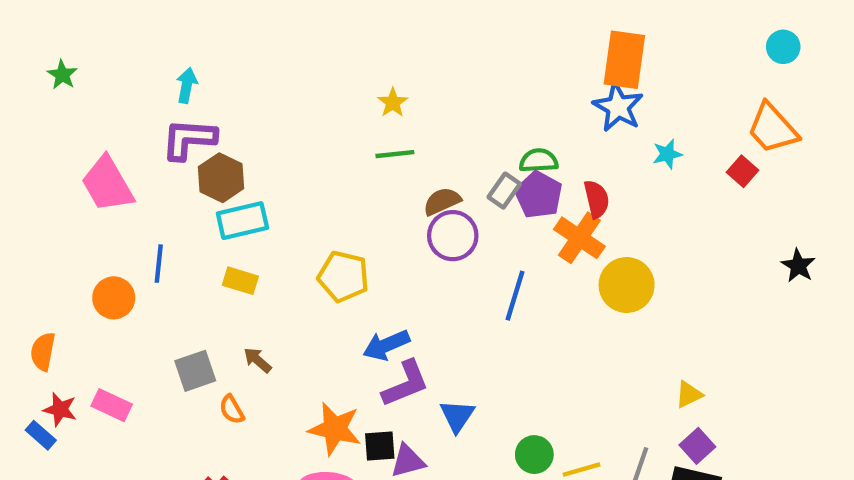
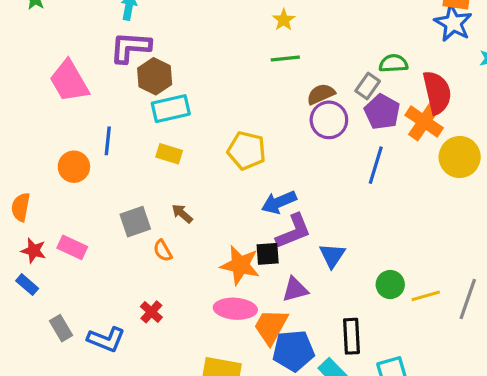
purple pentagon: (539, 195) -> (382, 112), moved
red semicircle: (597, 199) -> (437, 92), size x1.5
blue rectangle: (41, 435) -> (27, 285), moved
black square: (380, 446) -> (268, 254), moved

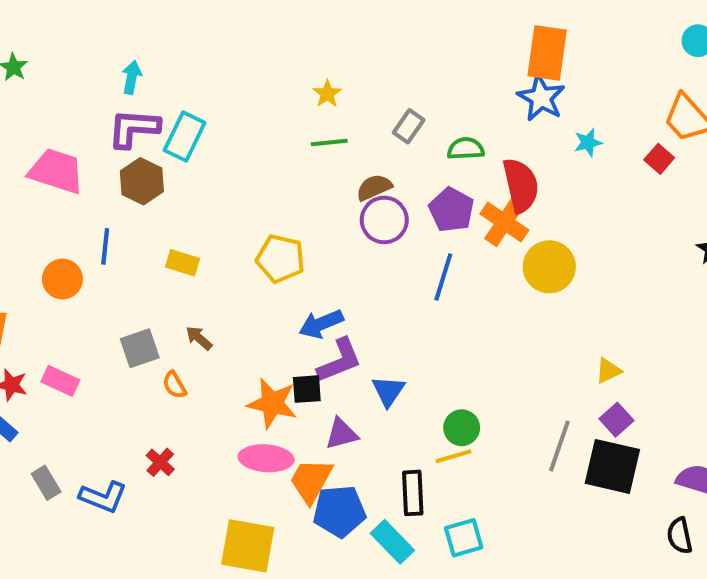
brown hexagon: (155, 76) -> (142, 181), moved
pink trapezoid: (69, 81) -> (56, 171), turned 138
gray rectangle: (368, 86) -> (409, 126), moved
cyan rectangle: (171, 109) -> (185, 136), moved, turned -51
yellow line: (426, 296) -> (453, 456), moved

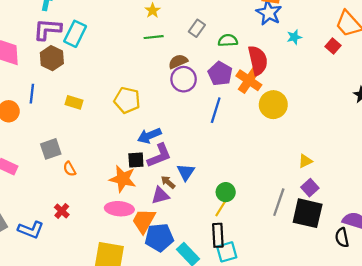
brown arrow: (199, 338) -> (168, 182), moved
black square: (307, 389) -> (136, 160), moved
yellow line: (453, 456) -> (221, 208), turned -42
black rectangle: (413, 493) -> (218, 235), moved
black semicircle: (680, 536) -> (342, 238), moved

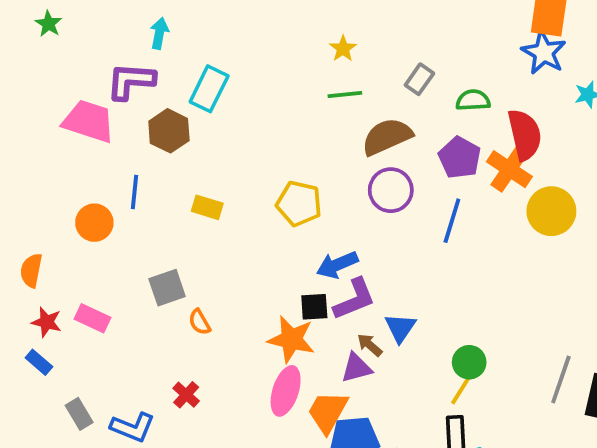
purple L-shape: (47, 29) -> (131, 81), moved
brown semicircle: (178, 61) -> (387, 137), size x1.5
purple circle: (184, 79) -> (391, 190), moved
pink ellipse: (119, 209) -> (286, 391), turned -76

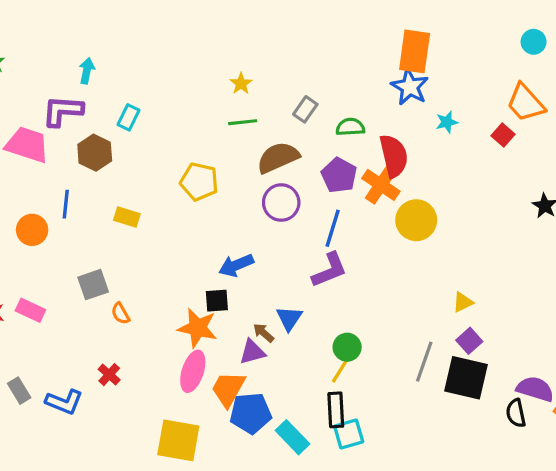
cyan rectangle: (209, 89) -> (128, 117), size x0.7
yellow pentagon: (299, 204) -> (199, 182), moved
purple L-shape: (354, 299) -> (329, 270), moved

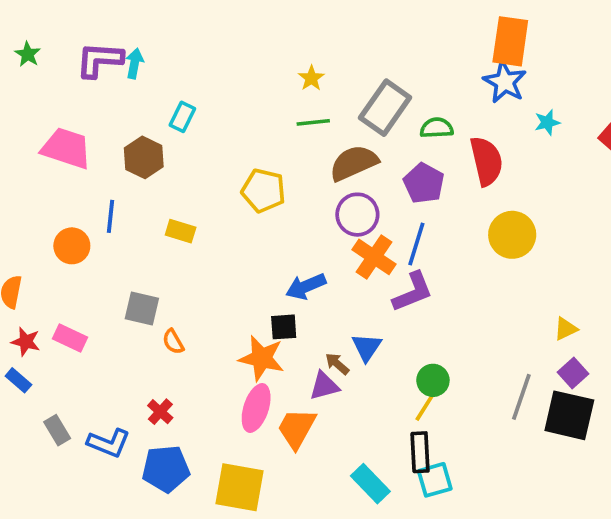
gray rectangle: (305, 109) -> (385, 108), size x1.8
purple L-shape: (63, 111) -> (99, 60), moved
orange cross: (381, 185) -> (374, 257), moved
gray square: (93, 285) -> (142, 308), turned 32
blue pentagon: (251, 413) -> (166, 469), moved

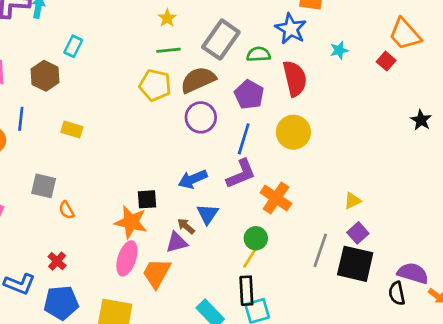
blue star: (505, 82) -> (291, 29), moved
yellow pentagon: (263, 191) -> (155, 85), moved
yellow circle: (512, 235) -> (293, 132), moved
orange cross: (374, 257) -> (276, 198), moved
blue arrow: (306, 286) -> (193, 179), moved

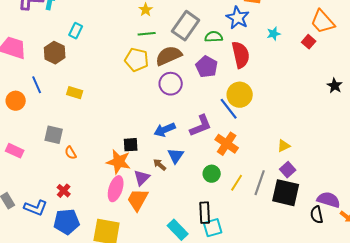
blue line: (21, 119) -> (37, 85), turned -30
blue line: (244, 139) -> (229, 109), moved, turned -55
purple triangle: (177, 242) -> (142, 178), moved, turned -30
yellow line: (250, 257) -> (237, 183), moved

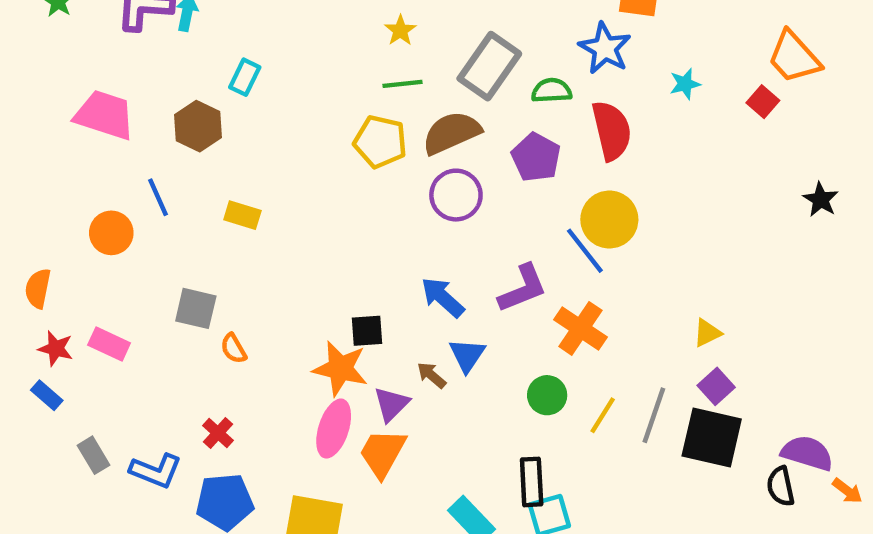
blue arrow: (165, 130) -> (443, 297), turned 65

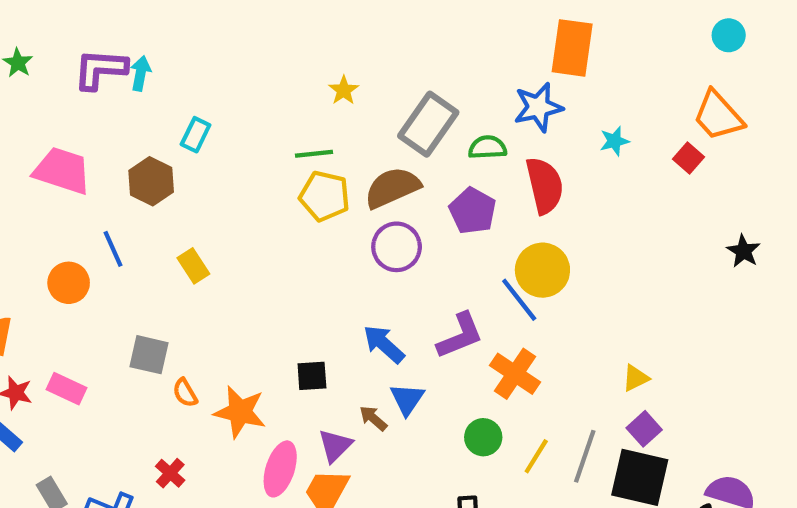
blue star: (605, 48) -> (538, 107), turned 30
green line: (403, 84) -> (314, 154), moved
yellow rectangle: (242, 215) -> (193, 266), turned 40
orange star: (340, 369) -> (240, 412), moved

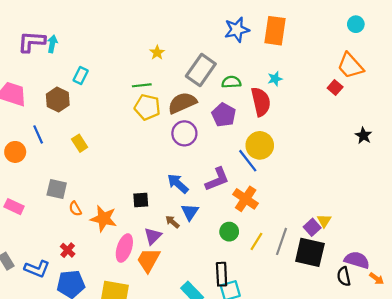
blue star: (538, 107) -> (237, 30), moved
cyan star: (614, 141) -> (275, 79), moved
yellow triangle: (636, 378) -> (324, 221), moved, turned -32

